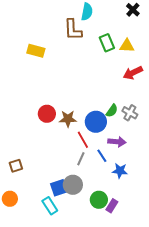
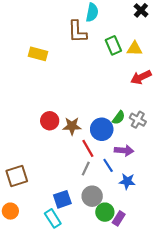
brown square: (16, 166) -> (17, 176), size x1.5
gray circle: (73, 185) -> (92, 196), moved

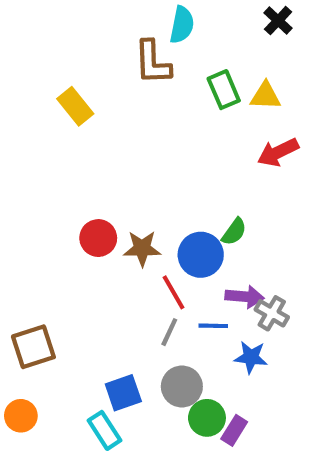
yellow rectangle: (38, 54) -> (75, 106), turned 36
gray cross: (138, 120) -> (272, 313), moved
blue line: (108, 165) -> (213, 326), turned -56

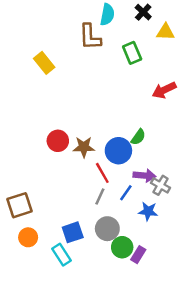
black cross: (278, 21) -> (143, 12), moved
yellow triangle: (266, 96) -> (165, 32), moved
blue line: (213, 326) -> (126, 193), turned -56
orange circle: (21, 416) -> (28, 237), moved

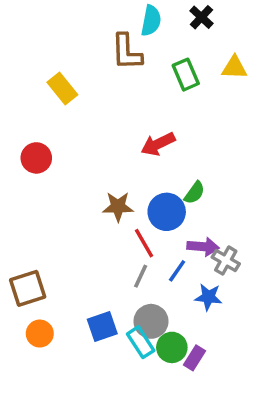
yellow triangle: (165, 32) -> (234, 68), moved
red arrow: (164, 90) -> (158, 144), moved
red circle: (58, 141) -> (36, 158), moved
cyan rectangle: (62, 255) -> (141, 342), moved

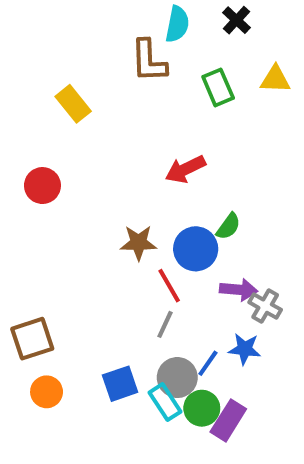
blue line: (177, 271) -> (208, 363), moved
purple rectangle: (194, 358) -> (228, 420), size x1.4

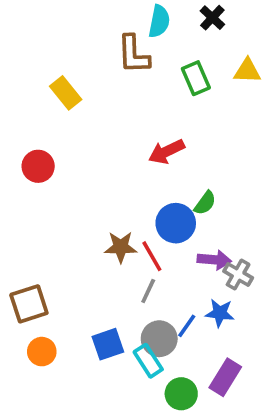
brown star: (138, 243) -> (121, 247), moved
green circle: (202, 408) -> (181, 394), moved
purple rectangle: (228, 420) -> (225, 377), moved

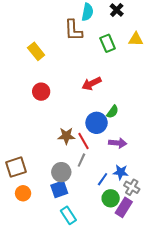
red circle: (38, 166) -> (41, 92), moved
gray cross: (238, 275) -> (132, 187), moved
gray circle: (159, 339) -> (61, 172), moved
cyan rectangle: (148, 361) -> (68, 215), moved
green circle: (181, 394) -> (111, 198), moved

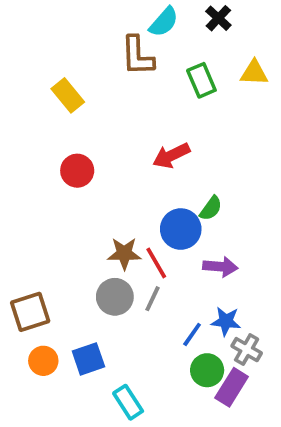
cyan semicircle: (87, 12) -> (164, 22), turned 30
gray circle: (61, 172) -> (115, 297), moved
blue square: (59, 189) -> (88, 359), moved

